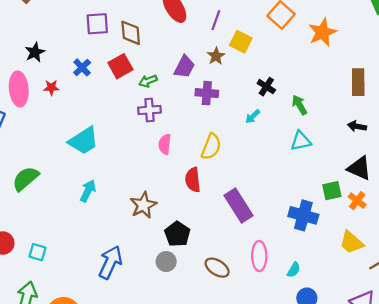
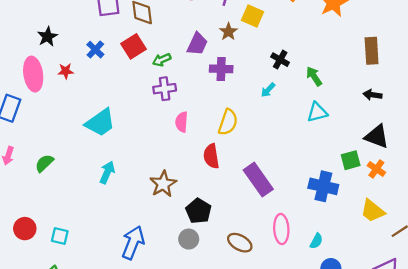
green semicircle: (26, 179) -> (44, 163), size x0.7

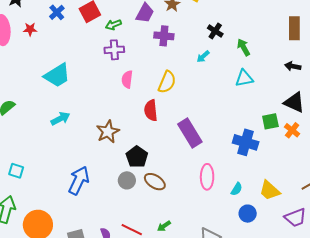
cyan arrow: (107, 172) -> (60, 119), turned 36
yellow trapezoid: (373, 211) -> (270, 190), moved
brown ellipse: (240, 243) -> (155, 182), moved

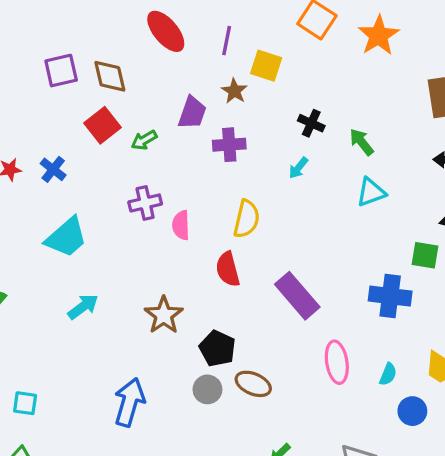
blue cross: (57, 12) -> (53, 169), moved
purple cross: (114, 50) -> (145, 203), moved
green square: (270, 121) -> (425, 255), turned 30

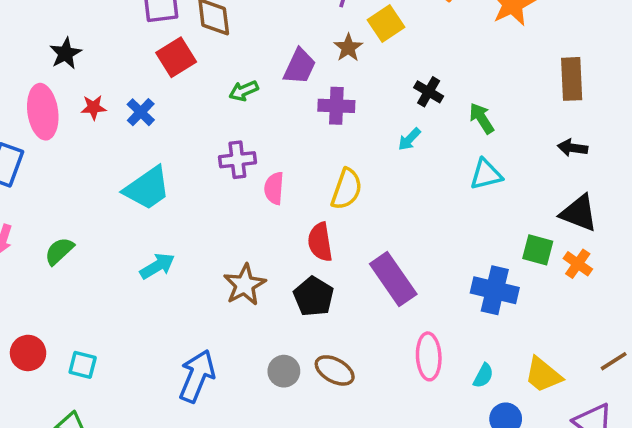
yellow square: (266, 66) -> (386, 24), turned 32
red square: (103, 125) -> (176, 57), moved
black pentagon: (217, 348) -> (314, 296), moved

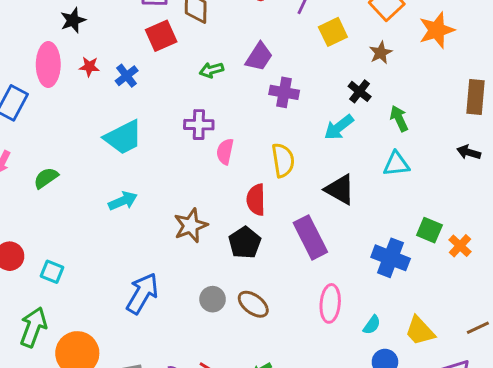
brown star: (348, 48) -> (381, 53), moved
cyan arrow: (409, 139) -> (339, 127), size x1.5
yellow semicircle: (347, 189) -> (283, 160), turned -36
black triangle: (579, 213) -> (340, 189), moved

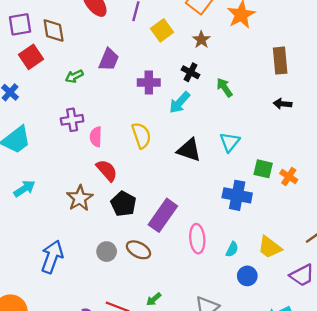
purple cross: (284, 92) -> (149, 82), moved
cyan triangle: (396, 164) -> (230, 142), moved, turned -35
red semicircle: (256, 200) -> (107, 170), moved, turned 150
purple rectangle: (310, 237) -> (163, 215), moved, turned 72

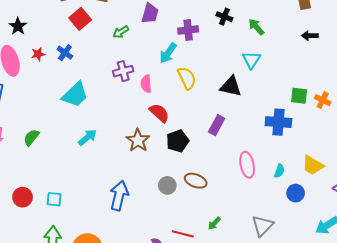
cyan arrow: (180, 103) -> (168, 53), moved
cyan triangle: (230, 142) -> (251, 60), moved
black pentagon: (123, 204) -> (178, 141), turned 30
purple rectangle: (163, 215) -> (217, 125), moved, size x0.7

